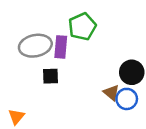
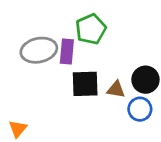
black square: (51, 76) -> (85, 84), moved, size x1.5
brown triangle: (111, 93) -> (116, 89), moved, turned -30

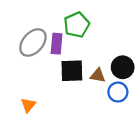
gray ellipse: (39, 50) -> (33, 42), turned -36
orange triangle: (18, 129) -> (28, 105), moved

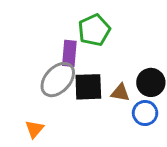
gray ellipse: (33, 42) -> (58, 80), moved

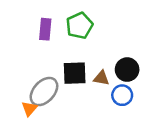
purple rectangle: (69, 53) -> (45, 29), moved
gray ellipse: (58, 80) -> (44, 92), moved

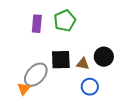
blue circle: (122, 95) -> (90, 87), moved

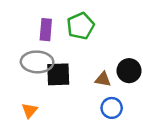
black square: (61, 60) -> (58, 74), moved
gray ellipse: (36, 75) -> (37, 62), moved, turned 50

